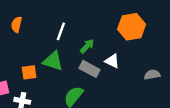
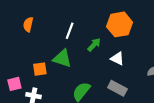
orange hexagon: (132, 27) -> (120, 24), moved
gray rectangle: (89, 69) -> (117, 88), moved

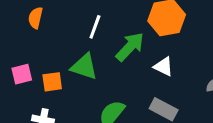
green arrow: (94, 45) -> (130, 47), size x1.5
pink square: (14, 84) -> (22, 74), moved

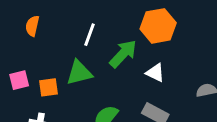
green triangle: (84, 67) -> (79, 73), turned -32

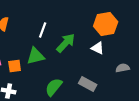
orange hexagon: (158, 26) -> (106, 24), moved
white triangle: (155, 73) -> (98, 48), moved

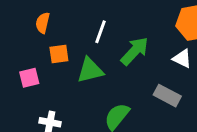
orange square: (15, 66) -> (59, 54), moved
gray rectangle: (88, 84) -> (167, 96), moved

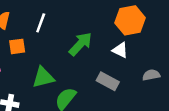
white line: (101, 32) -> (41, 23), moved
green triangle: (90, 70) -> (43, 77), moved

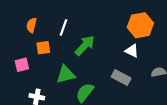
green arrow: (80, 44) -> (85, 46), moved

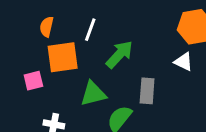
orange square: (43, 48) -> (63, 57), size x1.6
gray rectangle: (121, 78) -> (147, 91), moved, turned 66

